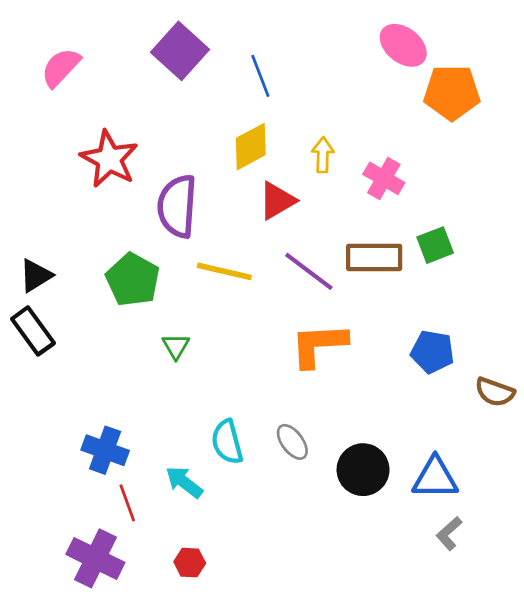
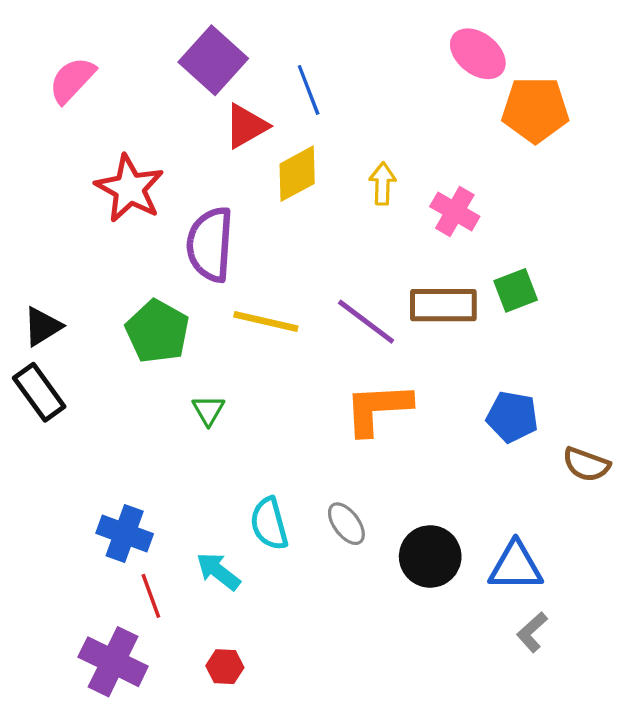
red triangle: (277, 201) -> (246, 126), moved

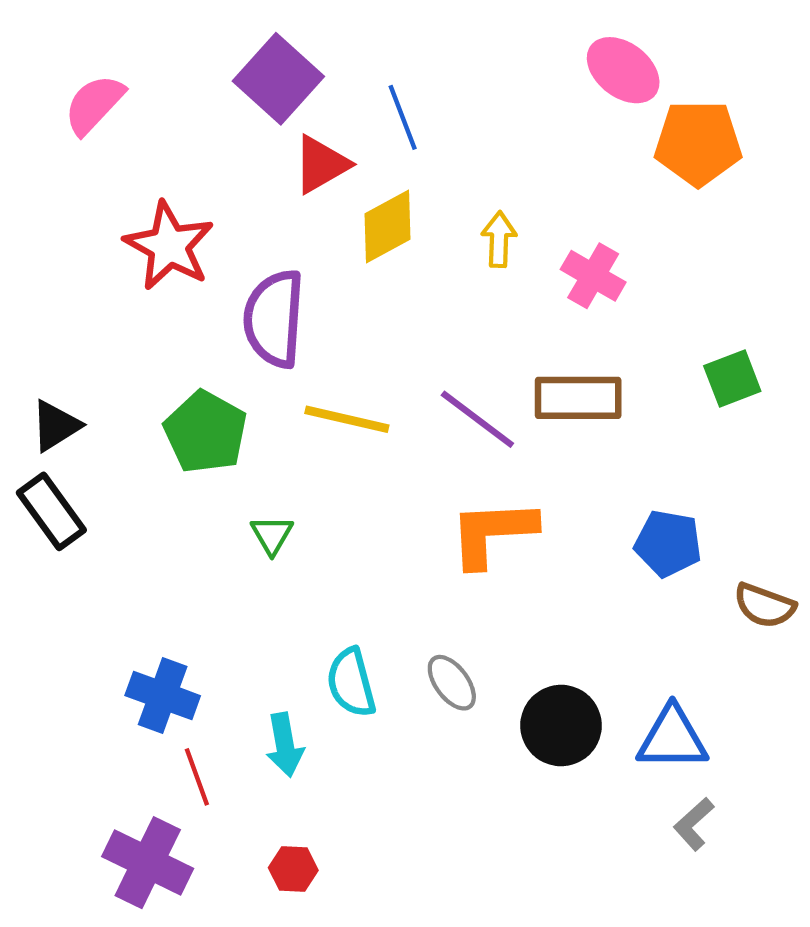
green square: (516, 290) -> (732, 379), moved
cyan arrow: (218, 571) -> (285, 745), turned -138

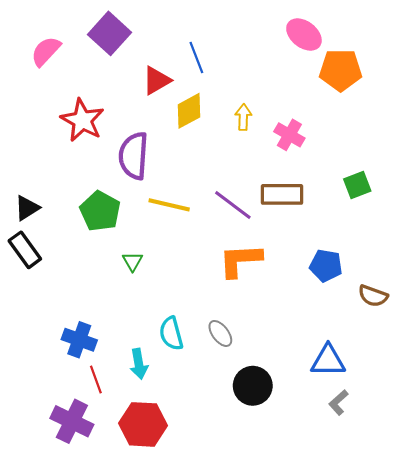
purple square: (278, 79) -> (110, 33), moved
black circle: (561, 726) -> (253, 386), moved
red hexagon: (293, 869) -> (143, 424), size x2.0

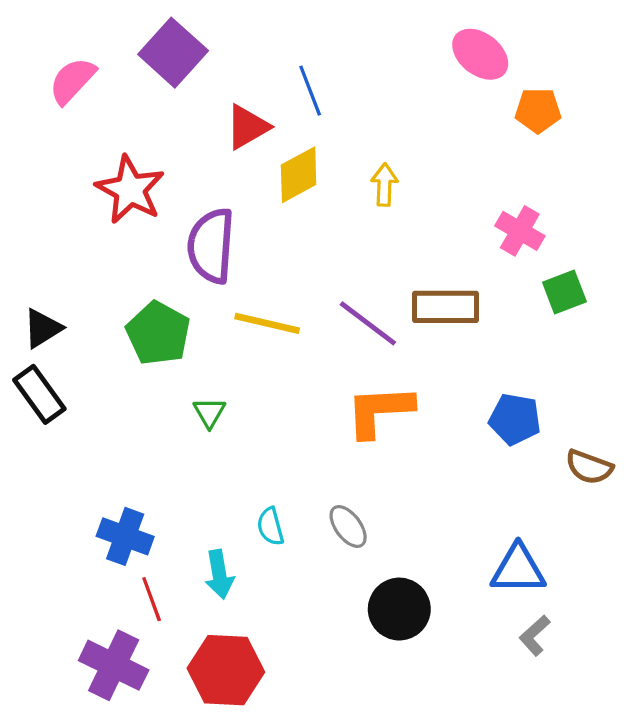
orange pentagon: (341, 70) -> (538, 110), size x0.7
pink cross: (289, 135) -> (520, 231), moved
cyan semicircle: (171, 333) -> (270, 526), size x0.7

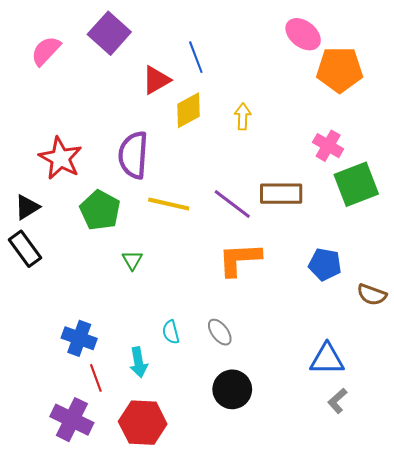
orange pentagon: (538, 110) -> (340, 70), size x1.6
red star: (130, 190) -> (60, 158), moved
green square: (564, 292) -> (356, 184), size x1.6
black circle: (399, 609) -> (232, 389), moved

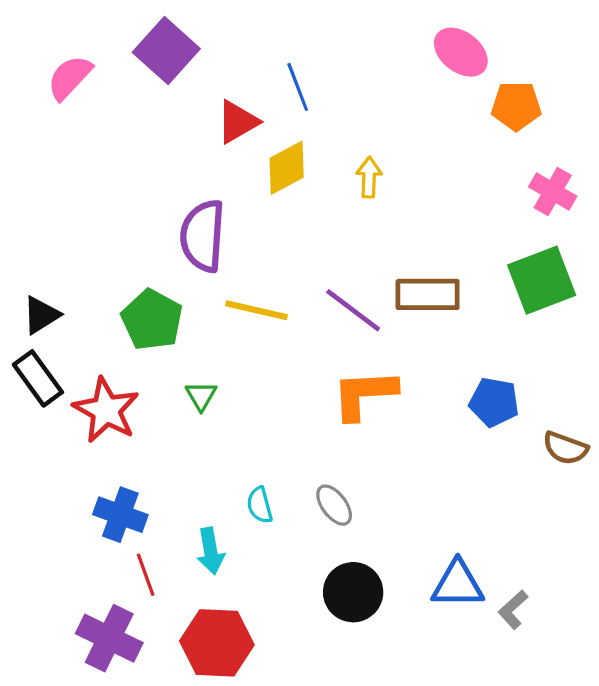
orange pentagon: (340, 70) -> (516, 106), size x0.7
pink cross: (328, 146) -> (553, 191), moved
red star: (60, 158) -> (106, 410), moved
blue triangle: (327, 359) -> (458, 584), moved

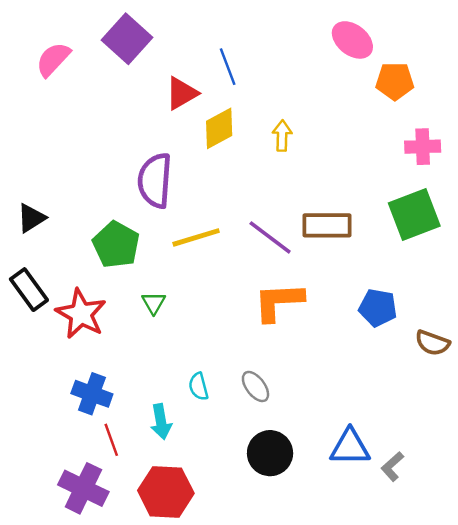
pink cross: (553, 191) -> (423, 147), turned -32
yellow line: (256, 310) -> (196, 237), turned -30
black triangle: (41, 315) -> (31, 218), moved

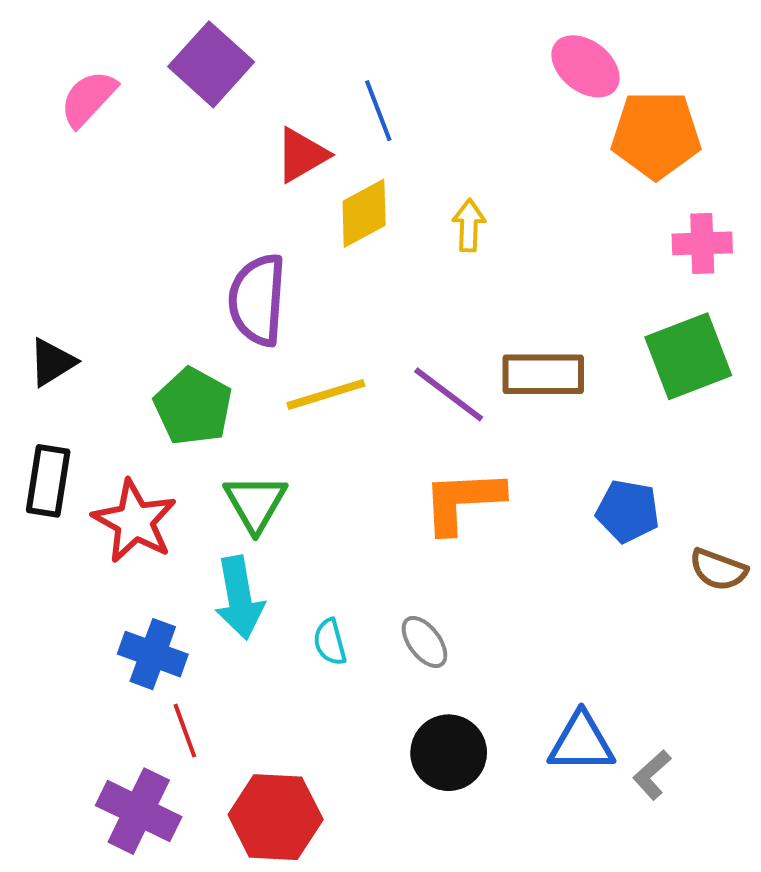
orange pentagon: (395, 81) -> (656, 135), size x1.4
black rectangle: (29, 290) -> (48, 481), turned 45
green triangle: (154, 303) -> (255, 503), size x1.6
cyan arrow: (161, 422) -> (239, 598), moved, size x1.4

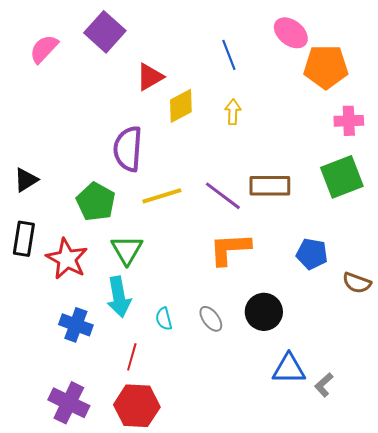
blue line: (378, 111) -> (229, 55), moved
red line: (185, 731) -> (132, 357), moved, turned 36
black circle: (449, 753) -> (264, 312), moved

